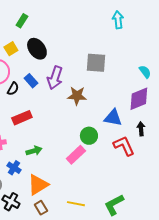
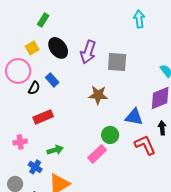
purple arrow: (55, 78) -> (88, 52), moved

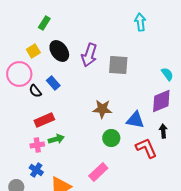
black semicircle: (34, 88) -> (35, 91), turned 112
brown star: (98, 95) -> (102, 109), moved
pink cross: (20, 142) -> (37, 145), moved
green arrow: (55, 150) -> (56, 139), moved
pink rectangle: (97, 154) -> (98, 172), moved

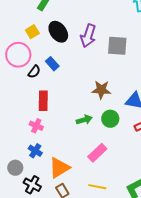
black semicircle: (35, 91) -> (34, 72), turned -104
red rectangle: (44, 120) -> (43, 101), turned -66
green arrow: (56, 139) -> (84, 120), moved
pink cross: (37, 145) -> (36, 126), turned 32

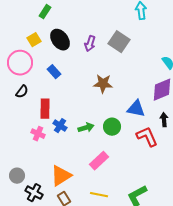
purple arrow: (88, 36) -> (90, 44), size x0.7
gray square: (117, 46) -> (119, 42), moved, turned 30
black semicircle: (34, 72) -> (22, 92), moved
brown star: (101, 90) -> (103, 84), moved
blue cross: (35, 151) -> (60, 126), moved

